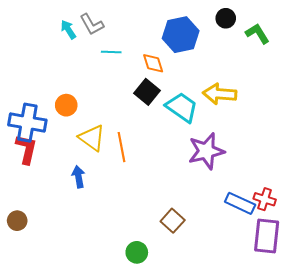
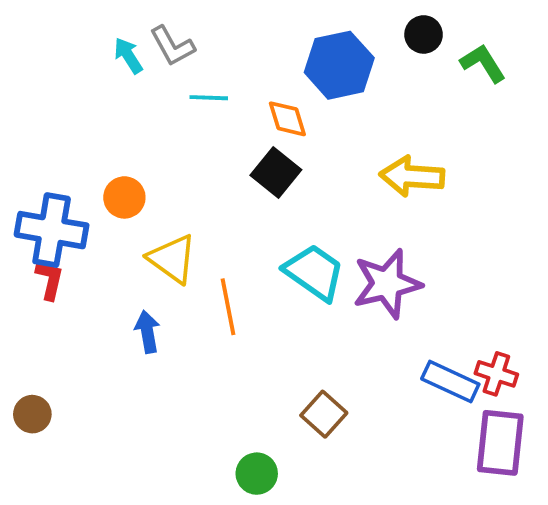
cyan trapezoid: (182, 107) -> (314, 272), moved
orange line: (121, 147) -> (228, 307), moved
red L-shape: (26, 149) -> (50, 280), size x0.7

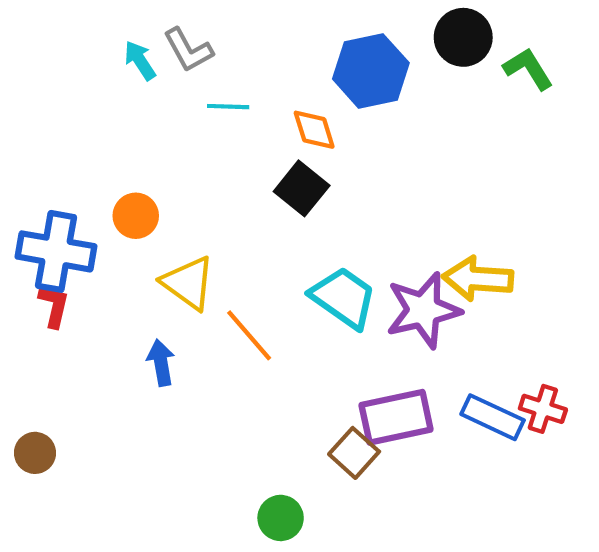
black circle: (424, 34) -> (463, 37), size x1.4
yellow arrow: (412, 176) -> (478, 279), moved
orange line: (228, 307) -> (249, 335), turned -30
purple rectangle: (500, 443) -> (396, 417), moved, turned 72

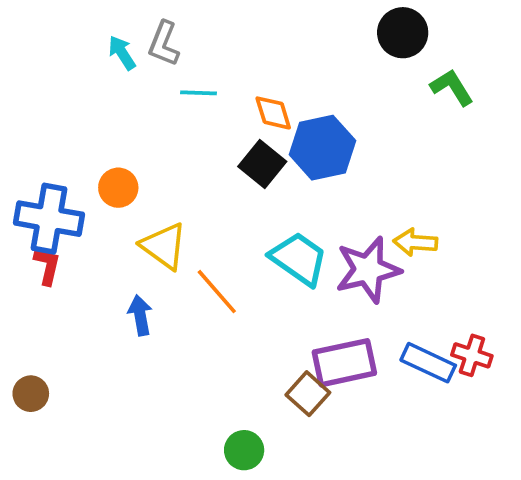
gray L-shape: (188, 50) -> (164, 44), turned 51
green L-shape: (528, 69) -> (452, 87), moved
blue hexagon: (371, 71) -> (322, 148), moved
yellow arrow: (478, 279) -> (415, 242), size x0.7

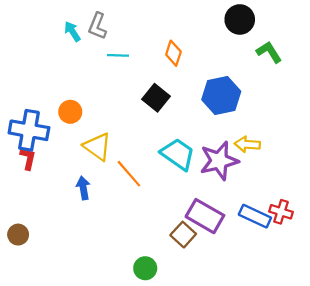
orange diamond: (273, 113) -> (173, 53), moved, turned 35
blue hexagon: (322, 148) -> (221, 96), moved
purple rectangle: (344, 363) -> (205, 216), turned 42

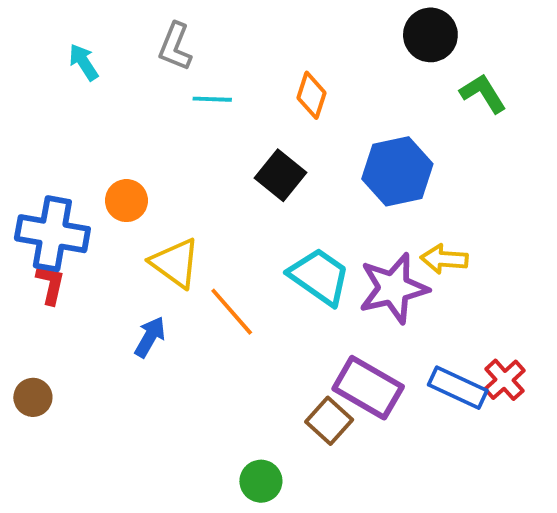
cyan arrow: (72, 31) -> (84, 62), moved
blue arrow: (83, 188) -> (150, 337), turned 40
red cross: (281, 212) -> (504, 380), turned 30
brown circle: (18, 235) -> (33, 397), moved

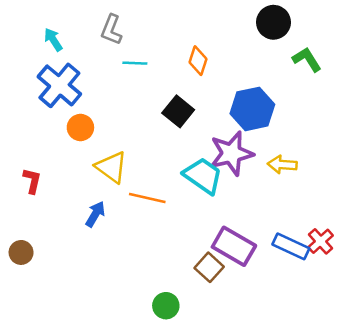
blue cross: (52, 234) -> (59, 85), moved, turned 30
purple star: (393, 288) -> (231, 153), moved
orange line: (232, 312) -> (147, 198), turned -36

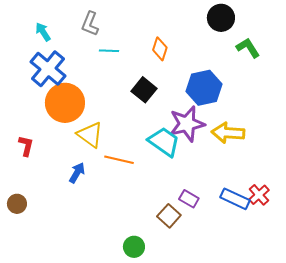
orange circle: (80, 127) -> (65, 103), size x1.8
yellow arrow: (282, 165) -> (228, 133), size x1.4
purple rectangle: (234, 246) -> (189, 199), size x0.6

